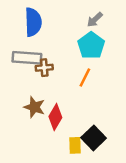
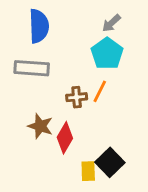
brown cross: (44, 68) -> (77, 97), moved

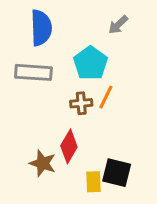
cyan pentagon: (107, 54) -> (90, 63), moved
brown star: (40, 126) -> (43, 163), moved
black square: (110, 162) -> (117, 173), turned -32

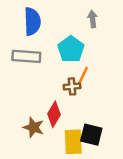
gray arrow: (118, 25) -> (93, 19), turned 126
brown cross: (81, 103) -> (72, 86), moved
yellow rectangle: (94, 182) -> (73, 142), size x1.5

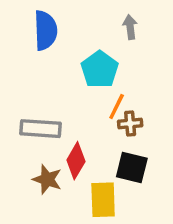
gray rectangle: (26, 56) -> (40, 129), moved
brown cross: (72, 86) -> (130, 123), moved
black square: (91, 135) -> (132, 168), moved

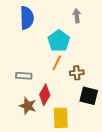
orange line: (117, 107) -> (57, 63), moved
gray rectangle: (40, 129) -> (24, 76), size x0.7
black square: (132, 168) -> (89, 96), moved

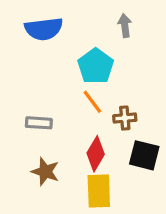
blue semicircle: (27, 18) -> (44, 29), turned 85
orange line: (57, 63) -> (92, 102), turned -63
red diamond: (45, 95) -> (96, 154), moved

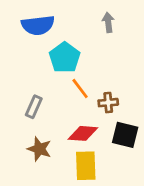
cyan pentagon: (96, 66) -> (65, 58), moved
gray rectangle: (39, 123) -> (34, 107), turned -70
red diamond: (96, 154) -> (83, 133), turned 64

